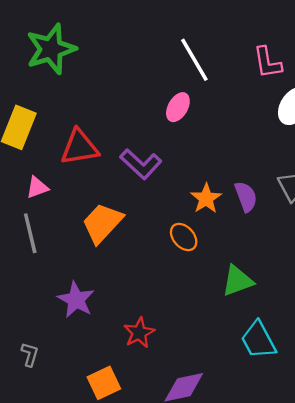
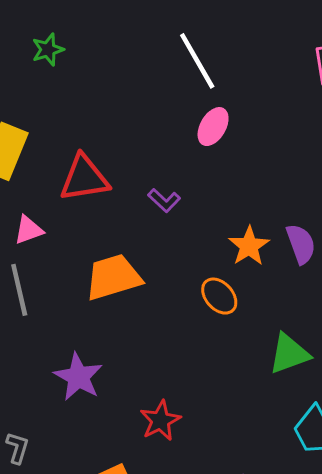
green star: (51, 49) -> (48, 50), size x0.5
white line: (194, 60) -> (197, 61), moved
purple L-shape: (141, 164) -> (164, 200), size x0.6
orange trapezoid: (102, 223) -> (113, 277), turned 30

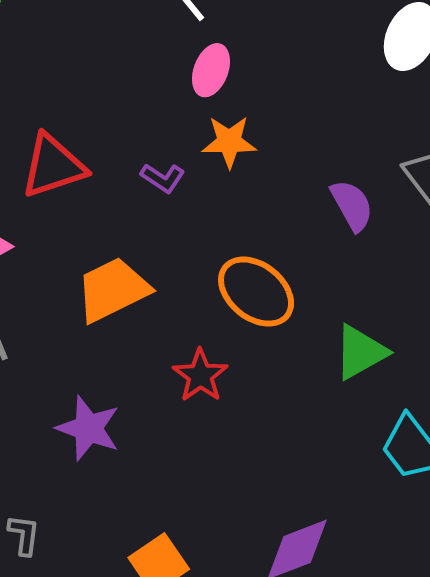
orange star: (249, 246) -> (229, 142), moved, turned -30
orange ellipse: (219, 296) -> (256, 292), size x1.5
red star: (160, 421) -> (200, 375), moved

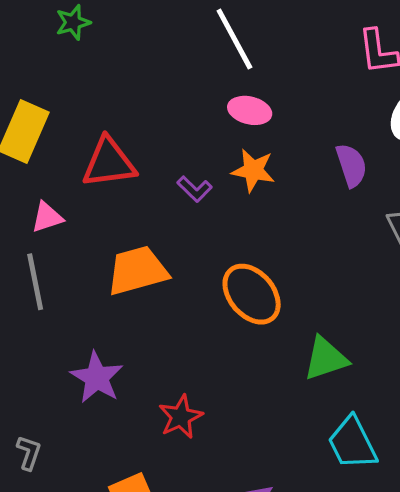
pink ellipse: (211, 70) -> (250, 110), turned 72
purple semicircle: (352, 205) -> (351, 165), moved
red star: (200, 375) -> (181, 417), moved

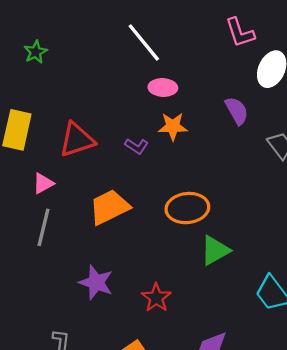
gray line: (35, 282) -> (43, 227), turned 36
orange ellipse: (252, 294) -> (187, 208), turned -45
green triangle: (326, 358) -> (215, 250), moved

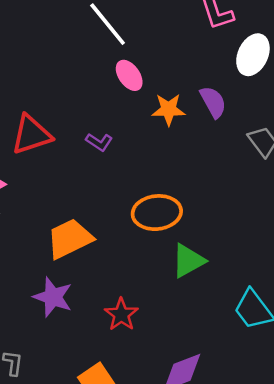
pink ellipse: (163, 87) -> (129, 75), turned 52
orange star: (173, 126) -> (169, 109), moved
orange trapezoid: (109, 207) -> (70, 239), moved

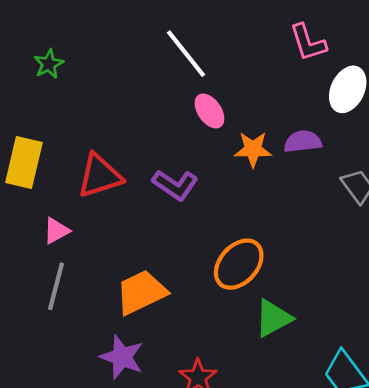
purple semicircle: (213, 102) -> (303, 142), turned -68
purple L-shape: (99, 142) -> (175, 185), size x1.5
orange ellipse: (157, 213) -> (239, 264), turned -42

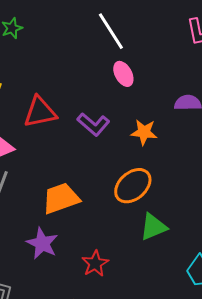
orange star: (253, 149) -> (144, 132), moved

